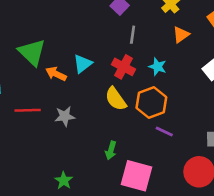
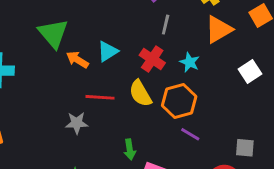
orange triangle: (181, 35) -> (219, 29), size x1.5
red line: (28, 110) -> (100, 97), moved
gray star: (65, 116) -> (77, 123), moved
green arrow: (111, 150) -> (130, 149), turned -30

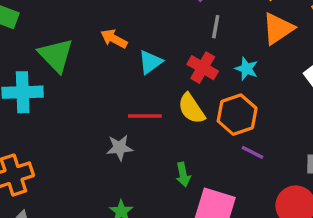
green triangle: (53, 33) -> (56, 55), moved
orange arrow: (77, 60) -> (114, 39), moved

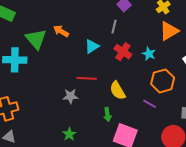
gray line: (216, 27) -> (114, 27), moved
orange arrow: (114, 39) -> (61, 31), moved
yellow semicircle: (191, 109) -> (118, 91), moved
orange hexagon: (237, 115) -> (163, 81), moved

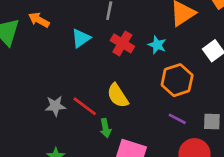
red line: (87, 78) -> (85, 106), moved, turned 36
purple line: (149, 104) -> (177, 119), moved

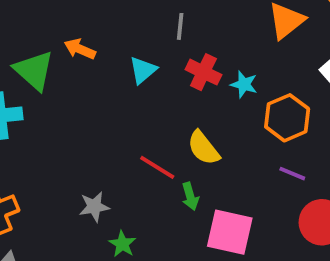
cyan star: (157, 45) -> (244, 84), moved
gray star: (55, 106) -> (94, 207), moved

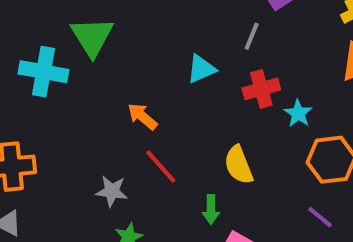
orange arrow: (80, 49) -> (142, 116), moved
red cross: (203, 72) -> (261, 89), turned 32
red line: (157, 167) -> (161, 166), moved

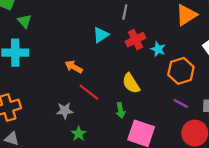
green triangle: (92, 37) -> (25, 21), moved, size x0.6

